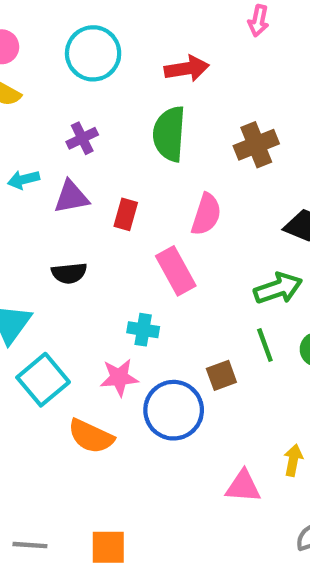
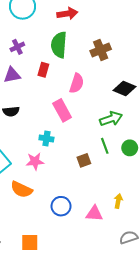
red rectangle: (126, 214) -> (43, 70), moved
blue circle: (174, 410) -> (61, 206), moved, size x0.7

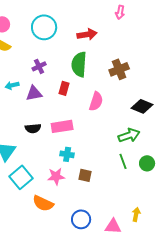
pink rectangle: (62, 110) -> (62, 126), moved, turned -70
brown square: (84, 160) -> (85, 175), moved, turned 32

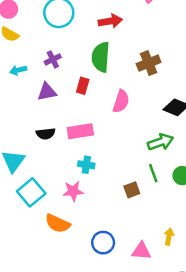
cyan arrow: (12, 85) -> (18, 70), moved
brown square: (85, 175) -> (132, 190), moved, turned -32

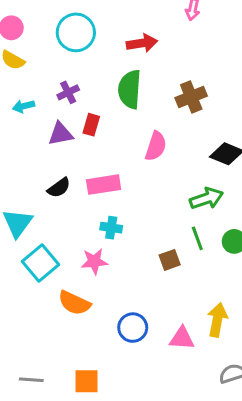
red rectangle: (83, 86) -> (91, 125), moved
black semicircle: (46, 134) -> (59, 188), turned -30
yellow arrow: (169, 237) -> (217, 320), size x1.5

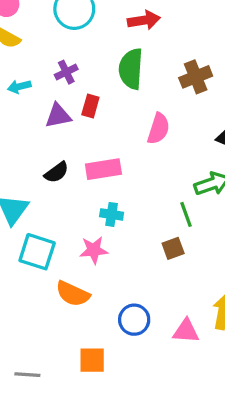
green line: (197, 238) -> (186, 214), moved
cyan square: (41, 263) -> (37, 252), turned -32
orange square: (87, 381) -> (92, 360), moved

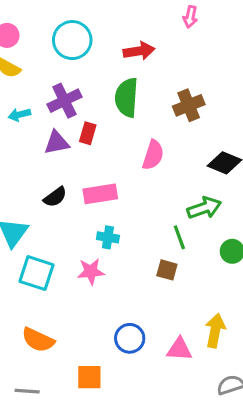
purple cross: (66, 72) -> (64, 101), size x1.5
brown square: (173, 248) -> (167, 270), turned 35
orange semicircle: (73, 294) -> (38, 340), moved

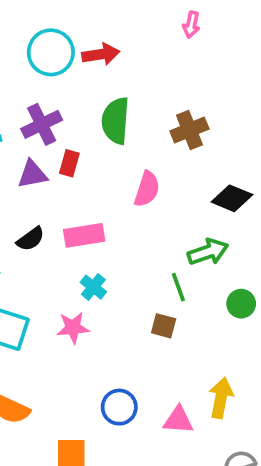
red arrow: (139, 51) -> (101, 54), moved
cyan cross: (108, 237) -> (93, 287), turned 30

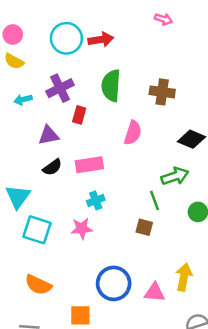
pink arrow: (191, 25) -> (163, 19), turned -84
brown cross: (189, 130) -> (162, 92), turned 30
purple triangle: (32, 174) -> (49, 135), moved
cyan cross: (93, 287) -> (96, 200), turned 30
blue circle: (119, 407) -> (114, 283), size x1.4

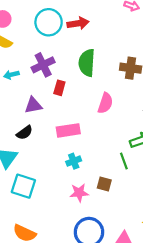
black semicircle: (52, 167) -> (25, 133), moved
brown square: (144, 227) -> (104, 184), moved
pink star: (82, 229) -> (79, 193), moved

